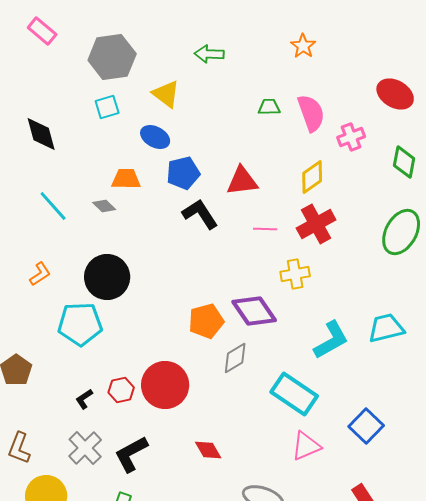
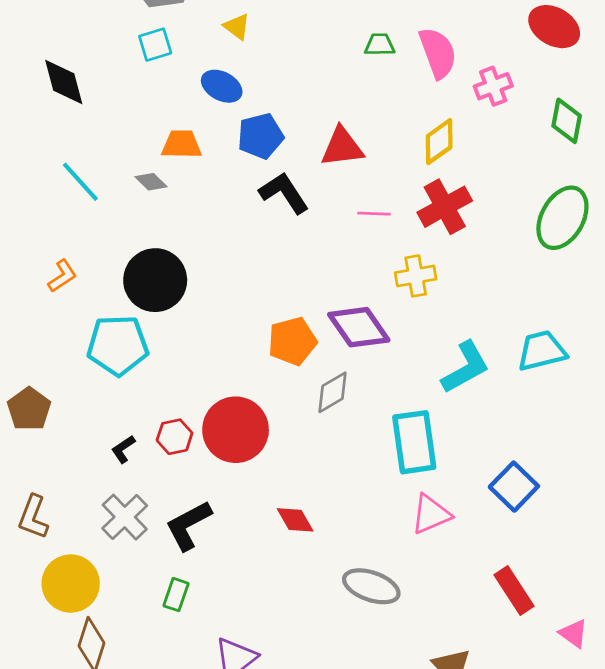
yellow triangle: (166, 94) -> (237, 27), size x0.7
cyan rectangle: (294, 394) -> (414, 442), turned 48

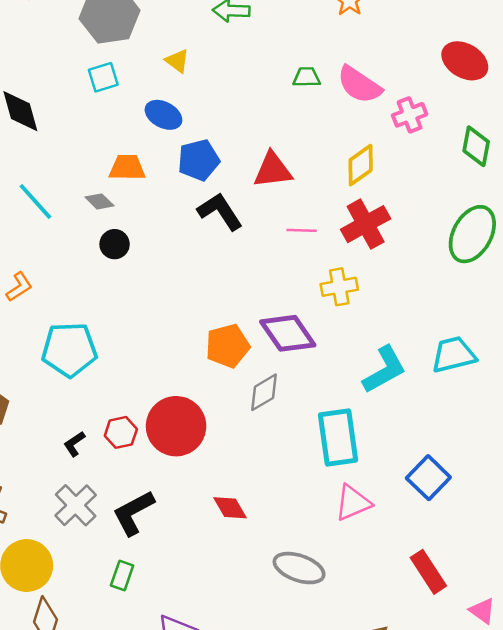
pink semicircle: (438, 53) -> (359, 85), turned 144
black circle: (155, 280) -> (115, 244), moved, size x0.5

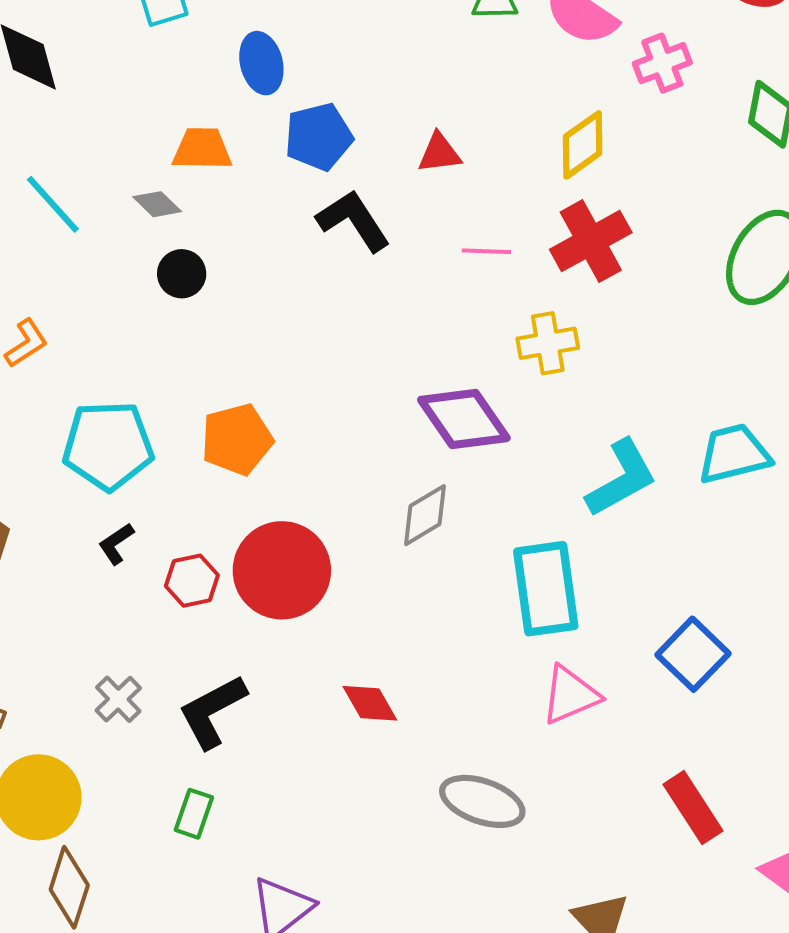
blue ellipse: (163, 115) -> (261, 63), turned 48
red triangle: (273, 170) -> (439, 153), size x0.7
orange pentagon: (228, 346) -> (237, 439), moved
black L-shape: (74, 444) -> (116, 544), moved
gray cross: (76, 505) -> (118, 699), size x0.7

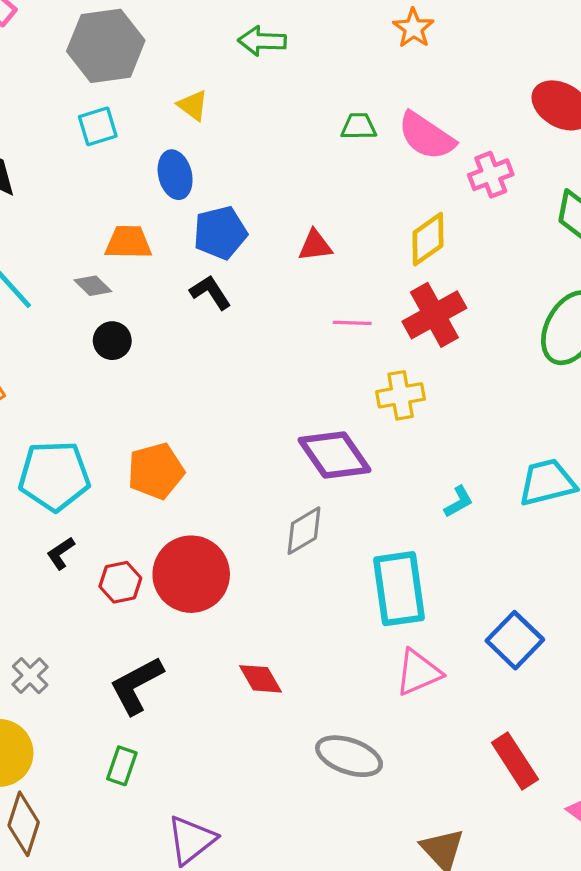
black L-shape: (353, 221) -> (210, 292), moved, size x0.7
cyan L-shape: (621, 478) -> (459, 502), size x0.5
gray cross: (118, 699) -> (30, 676), moved

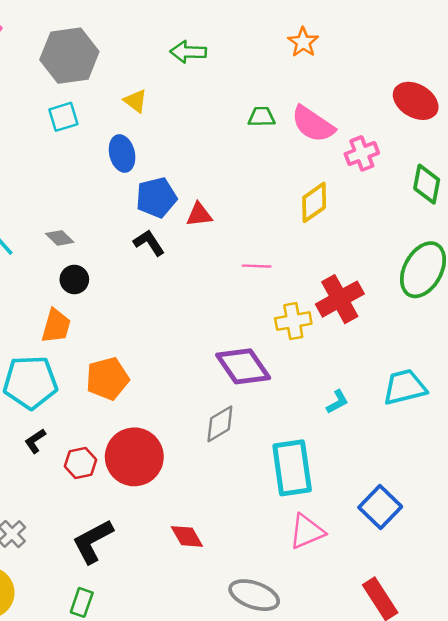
orange trapezoid: (128, 242) -> (56, 326), moved, turned 105
red triangle: (315, 246) -> (199, 215), moved
red cross: (434, 315) -> (340, 299), moved

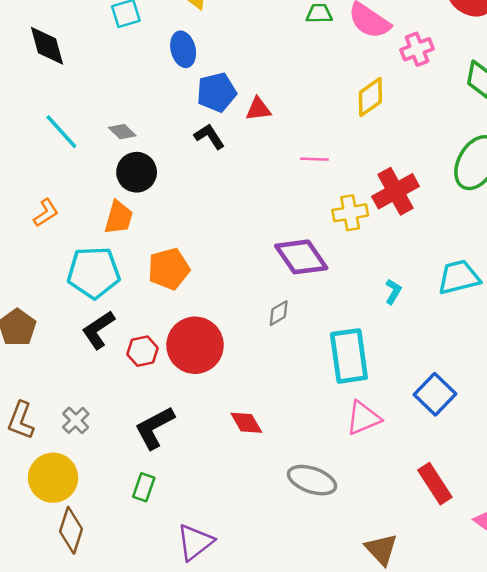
black circle: (74, 279) -> (137, 172), size x1.4
cyan L-shape: (337, 402) -> (393, 292), turned -30
gray diamond: (220, 424) -> (279, 313), size x0.7
black L-shape: (35, 441) -> (98, 330), size x1.6

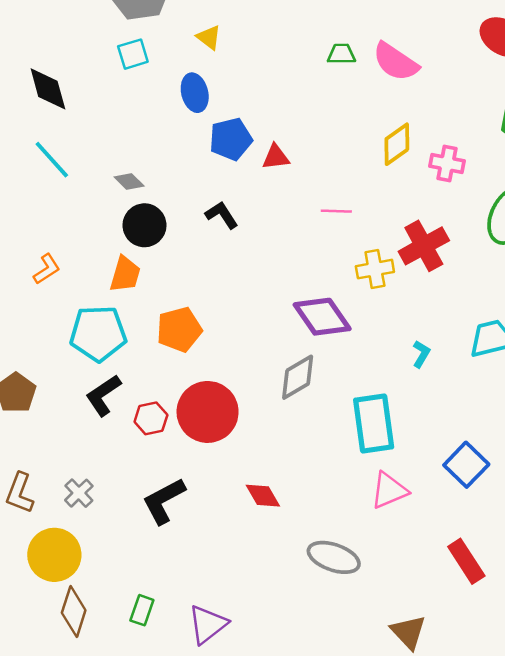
pink cross: (417, 49) -> (447, 163), moved, turned 32
cyan line: (61, 132) -> (52, 160), moved
black L-shape: (209, 136) -> (222, 215), moved
gray diamond: (279, 313) -> (298, 377), size x1.6
green rectangle: (144, 487) -> (142, 610), moved

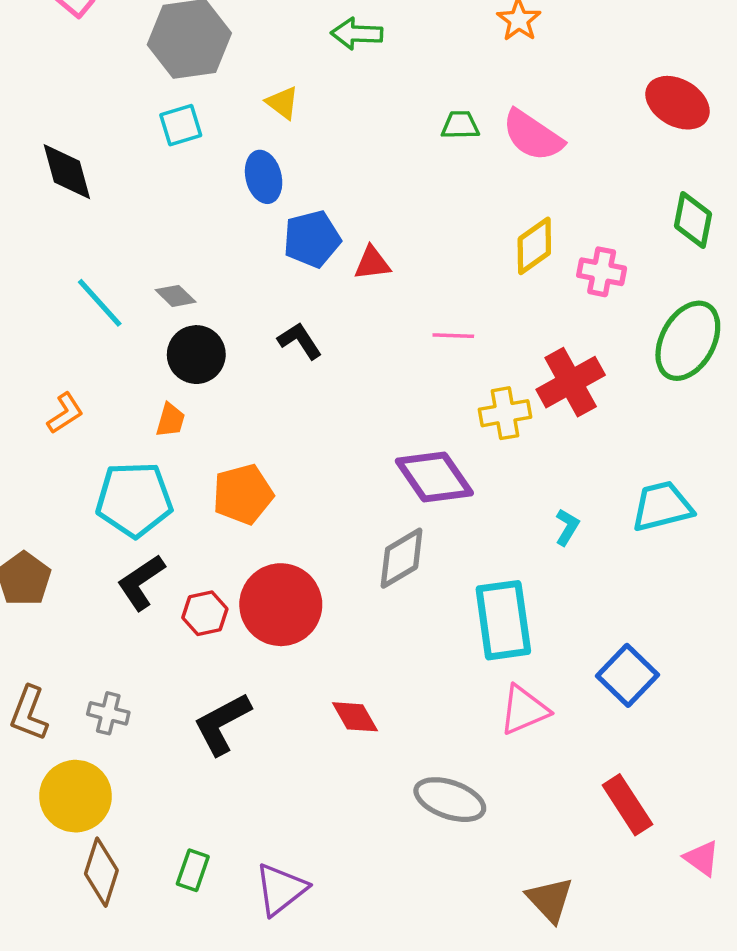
cyan line: (52, 160) -> (100, 303), moved
orange trapezoid: (125, 274) -> (170, 420), size x0.7
gray cross: (79, 493) -> (108, 713), turned -32

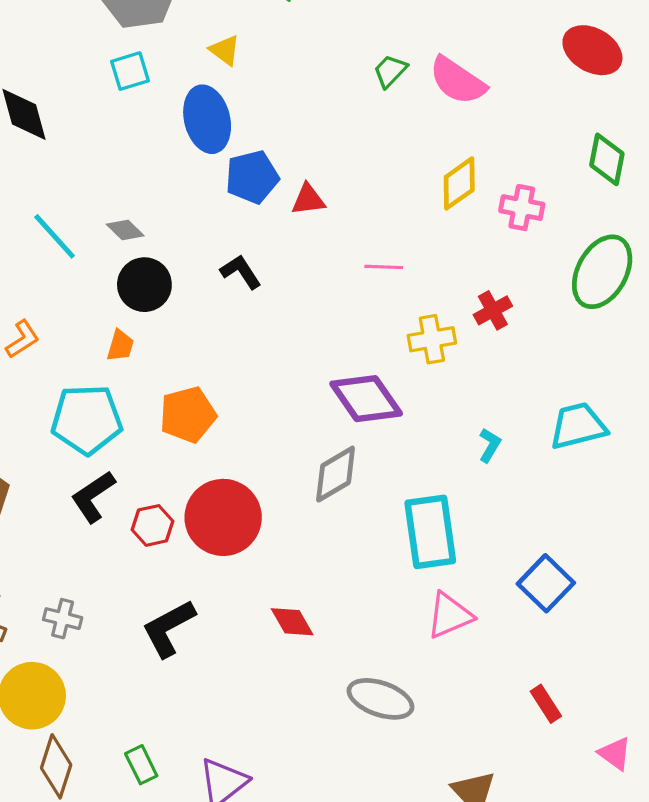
green trapezoid: (460, 125) -> (390, 71), turned -45
blue ellipse: (264, 177) -> (207, 119), size x1.4
red cross: (571, 382) -> (493, 310), size x0.6
red rectangle: (627, 805) -> (546, 704), size x0.7
green rectangle: (193, 870) -> (141, 765), turned -45

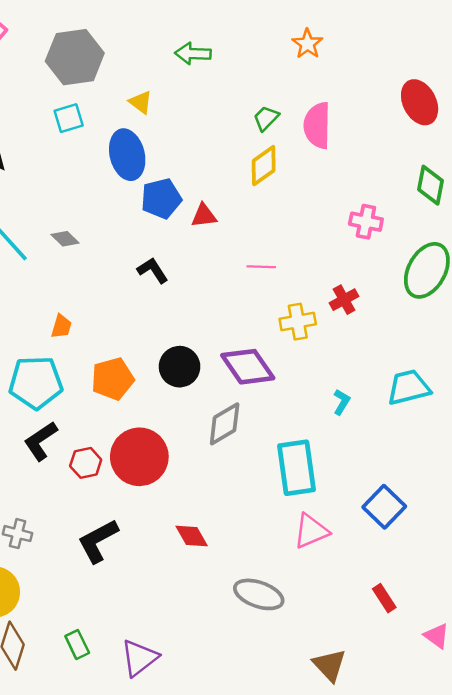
red ellipse: (592, 50) -> (420, 102), turned 33
pink semicircle: (458, 81) -> (317, 125), turned 57
yellow diamond: (459, 183) -> (264, 166), moved
black circle: (144, 285) -> (180, 367), moved

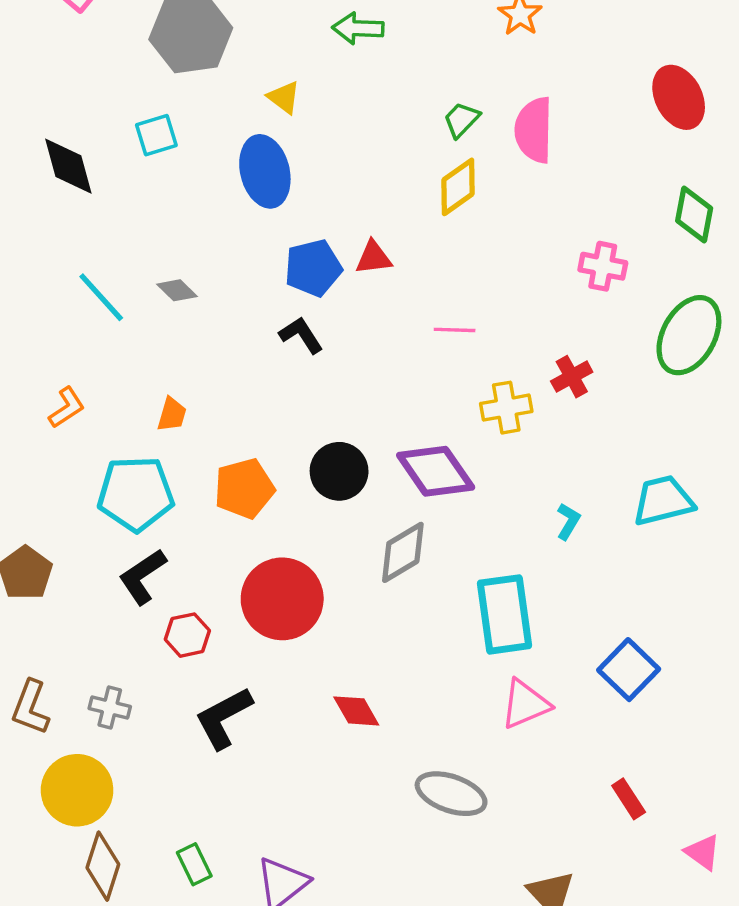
cyan square: (69, 118) -> (156, 135), moved
blue pentagon: (161, 199) -> (313, 268), moved
red hexagon: (86, 463) -> (187, 635), moved

